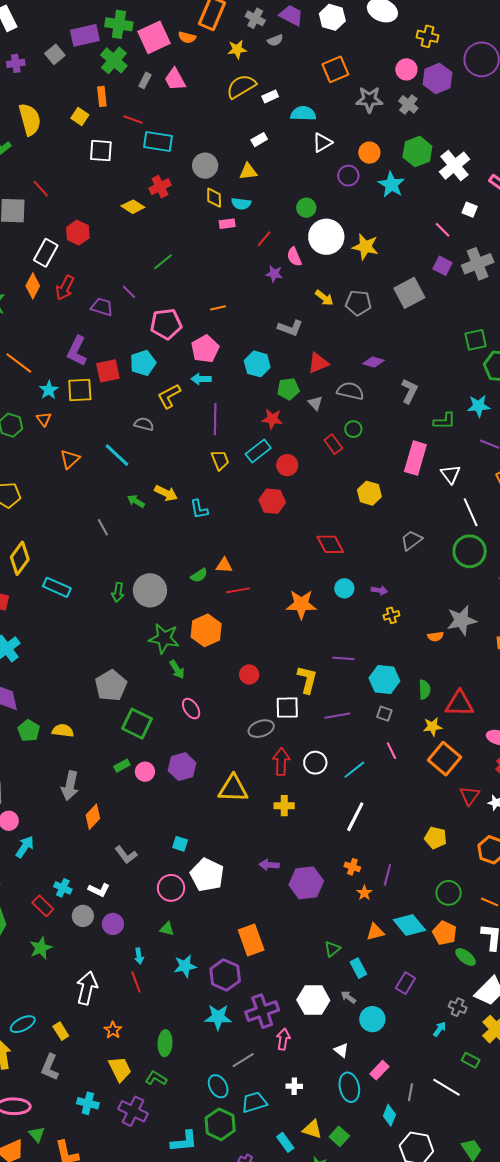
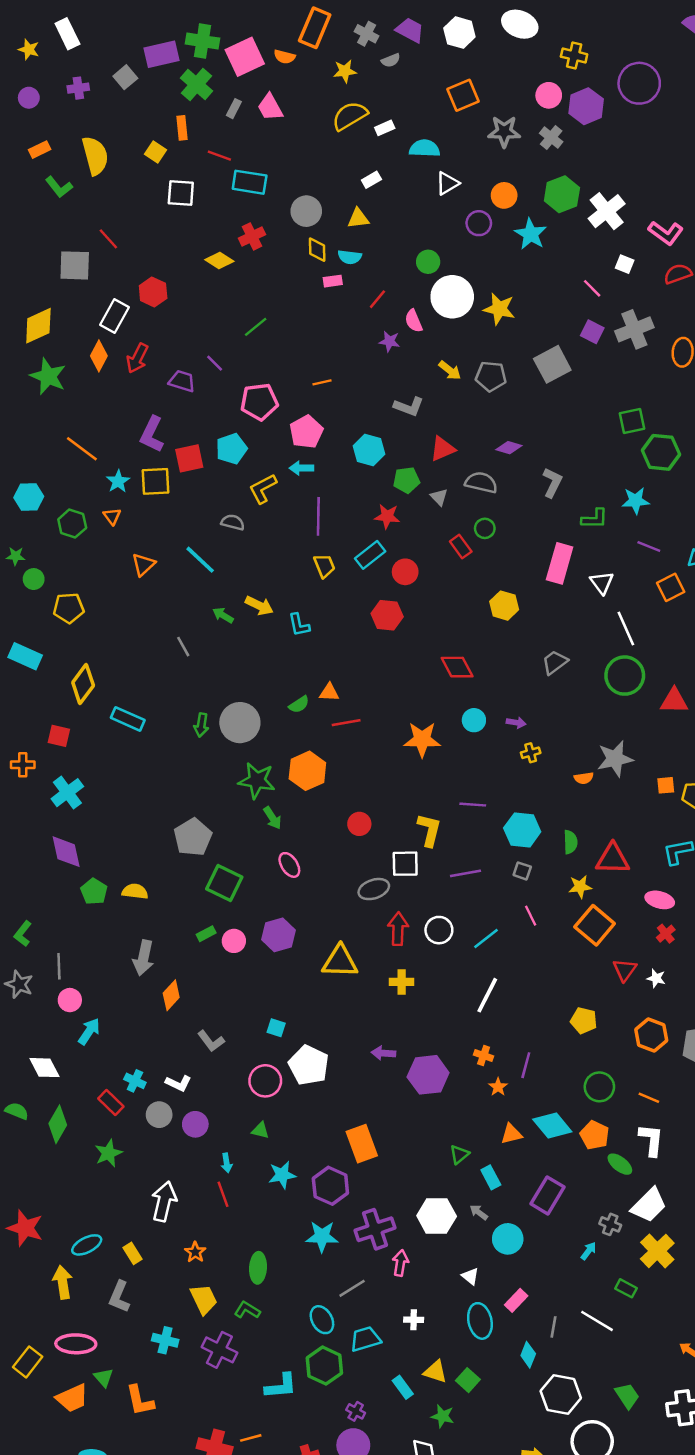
purple rectangle: (405, 983) -> (548, 1195), size x1.4

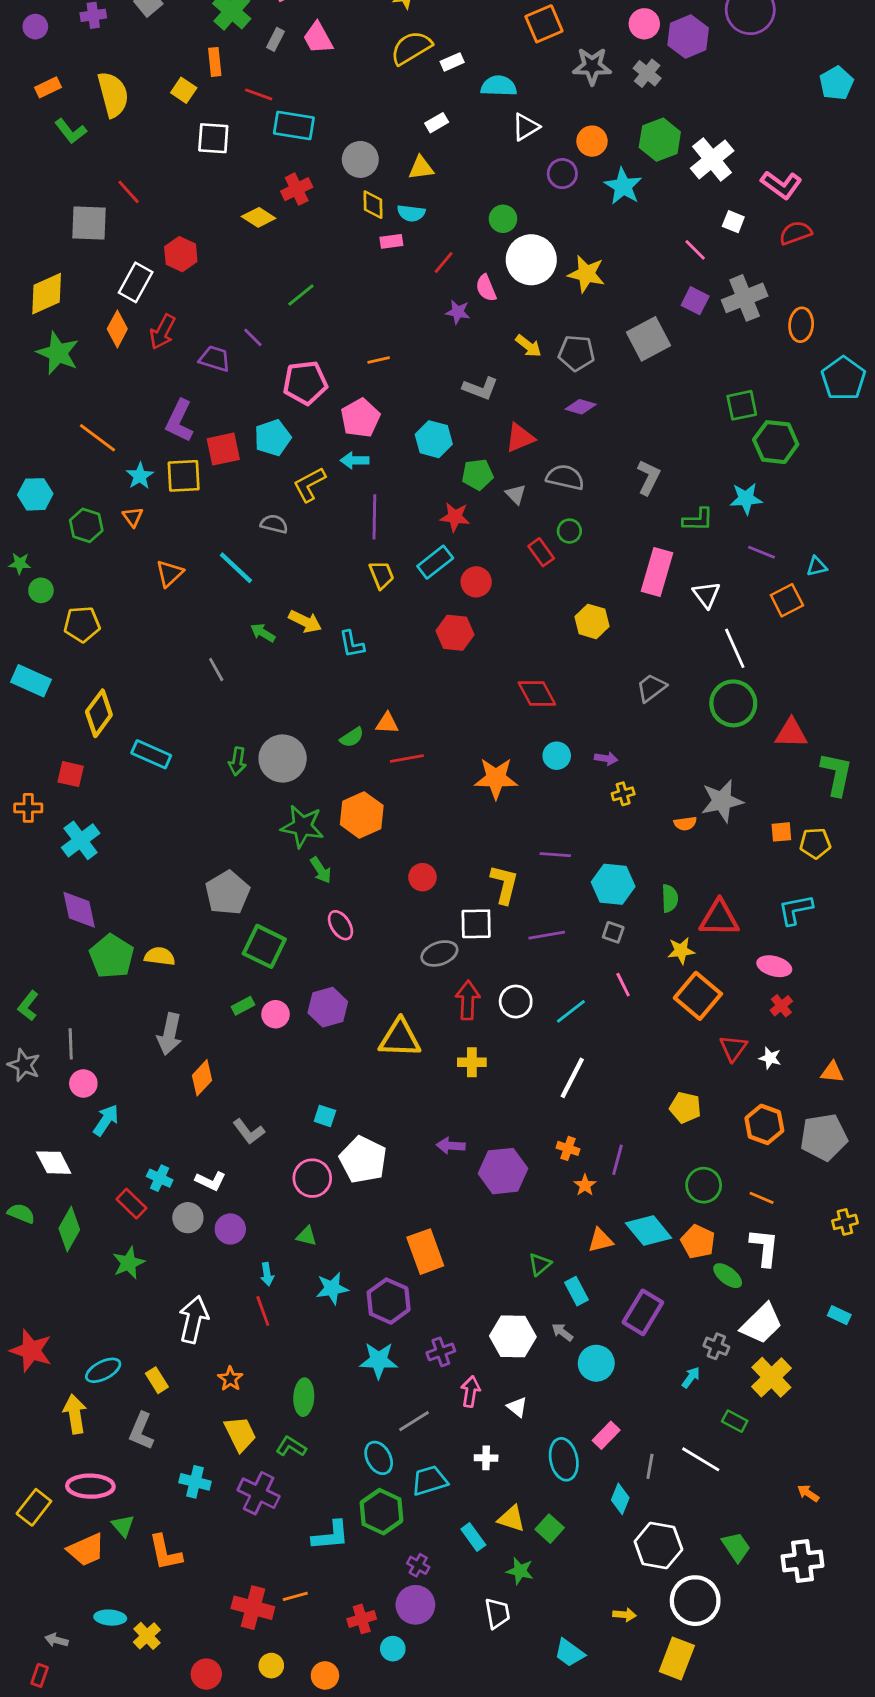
purple diamond: (509, 448) -> (581, 407), moved
green pentagon: (94, 891) -> (112, 956), size x1.4
purple cross: (375, 1229) -> (441, 1352), size x0.6
white triangle: (470, 1276) -> (517, 1407), moved

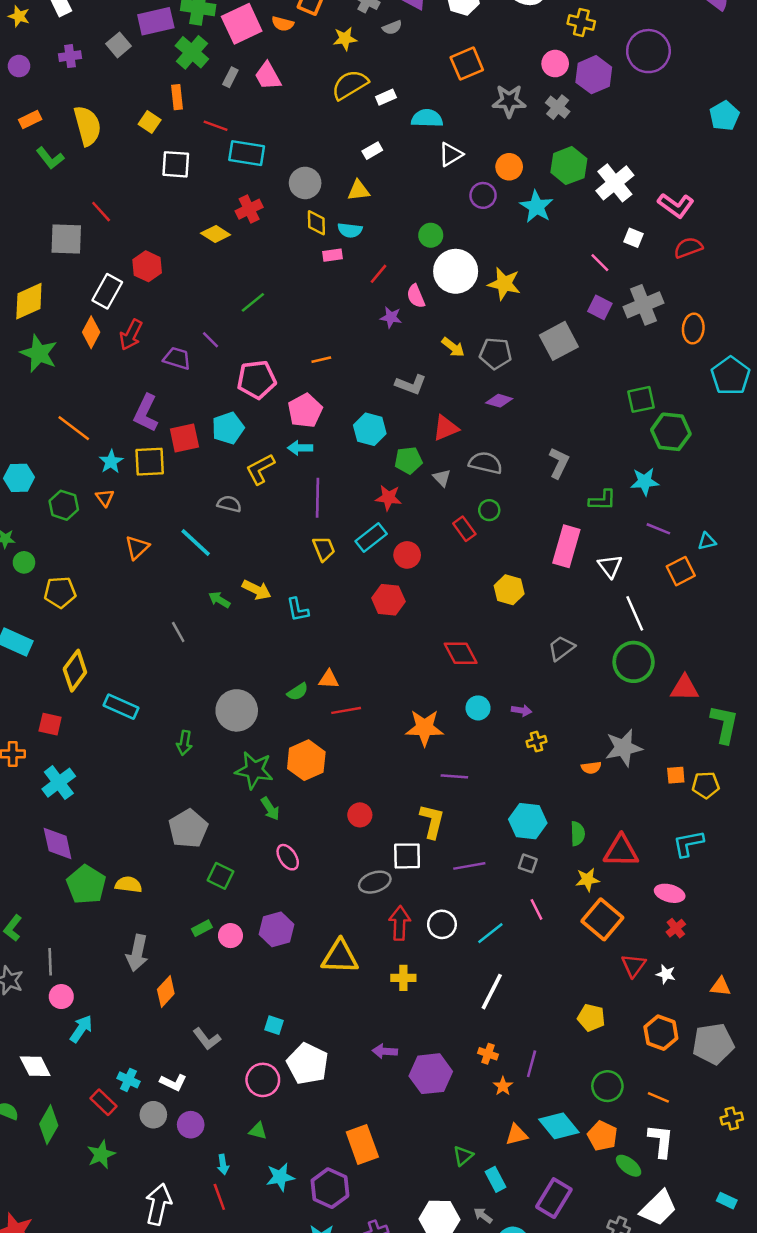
green arrow: (237, 761) -> (184, 743), moved
purple line: (555, 855) -> (454, 776), moved
green square: (264, 946) -> (221, 876), size x0.7

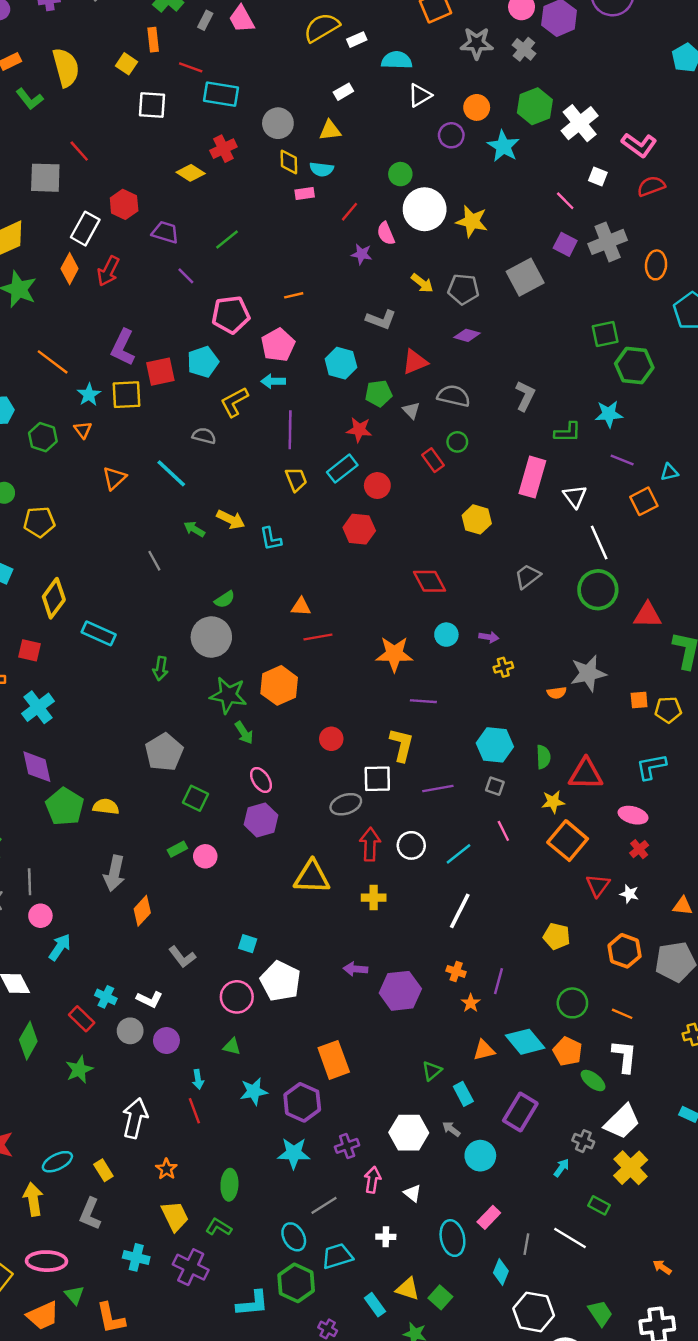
purple trapezoid: (177, 358) -> (165, 232), moved
green semicircle: (298, 692) -> (225, 599), moved
purple hexagon: (276, 929) -> (261, 820), moved

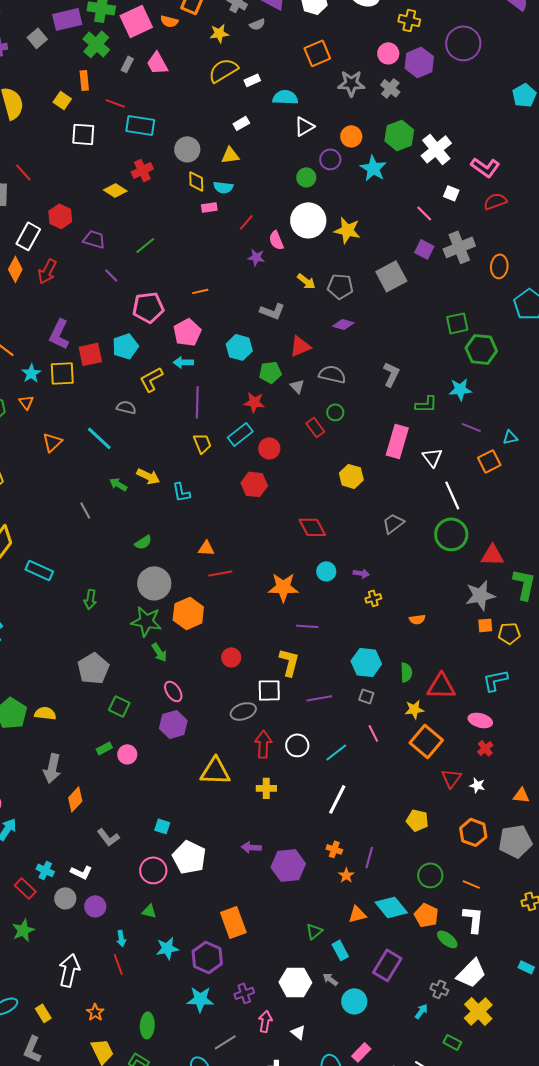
green circle: (400, 174) -> (306, 177), moved
gray circle: (211, 637) -> (154, 583), moved
gray star: (588, 673) -> (480, 595), moved

